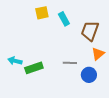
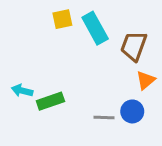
cyan rectangle: (64, 19) -> (95, 28), size x1.5
gray line: (70, 63) -> (104, 117), moved

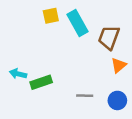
blue circle: (132, 111) -> (117, 100), moved

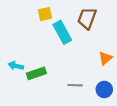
cyan rectangle: (77, 23) -> (62, 32), moved
brown trapezoid: (109, 38) -> (87, 18), moved

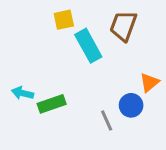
gray line: (75, 85) -> (107, 121), turned 64
blue circle: (104, 89) -> (131, 105), moved

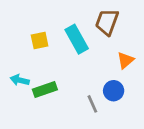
yellow square: (64, 20) -> (40, 40), moved
orange triangle: (149, 82) -> (125, 60), moved

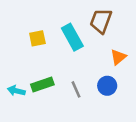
cyan arrow: (20, 80) -> (16, 91), moved
gray line: (92, 104) -> (76, 89), moved

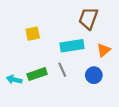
cyan rectangle: (72, 37) -> (72, 46), moved, turned -70
gray line: (76, 89) -> (62, 70), moved

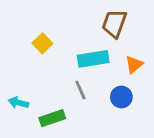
yellow square: (33, 34) -> (42, 43), turned -32
green rectangle: (37, 74) -> (52, 118), moved

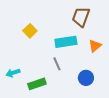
blue circle: (121, 97) -> (86, 78), moved
cyan arrow: (18, 103) -> (13, 73), turned -32

